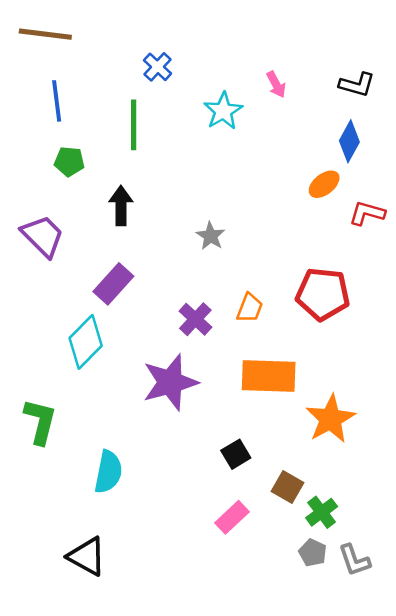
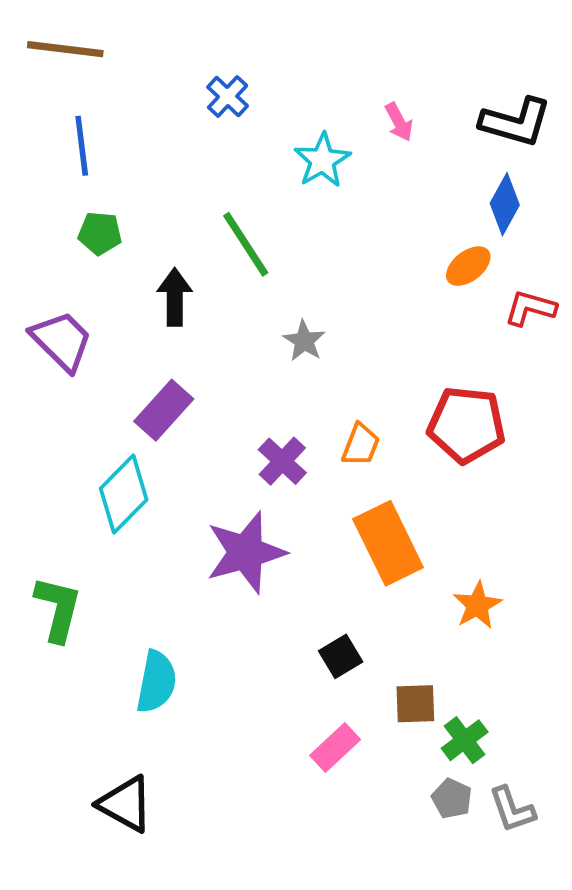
black L-shape: (357, 85) -> (516, 122), size x1.4
green line: (134, 125) -> (246, 244), moved, turned -33
orange rectangle: (269, 376) -> (388, 543), turned 62
orange star: (330, 419) -> (477, 605), size x0.7
brown square: (288, 487) -> (415, 704), turned -32

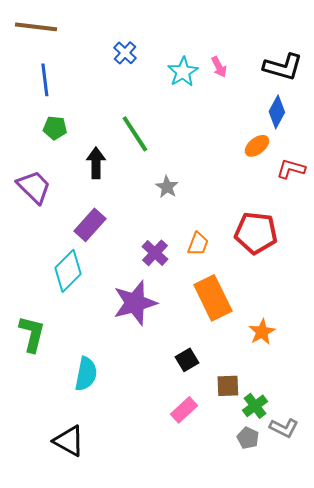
cyan star: (322, 160) -> (183, 72), moved
gray L-shape: (512, 809) -> (284, 428), moved, turned -44

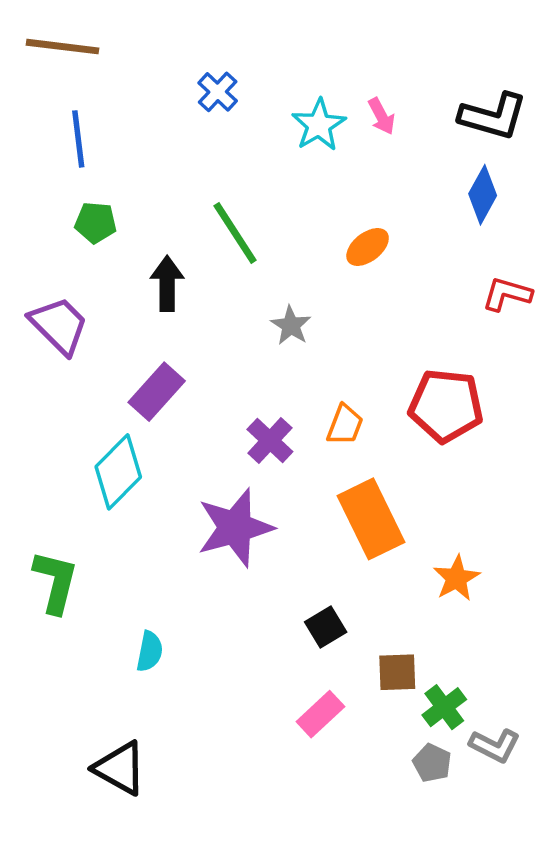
orange ellipse: (257, 146) -> (368, 247), moved
cyan semicircle: (86, 374) -> (150, 651), size x0.7

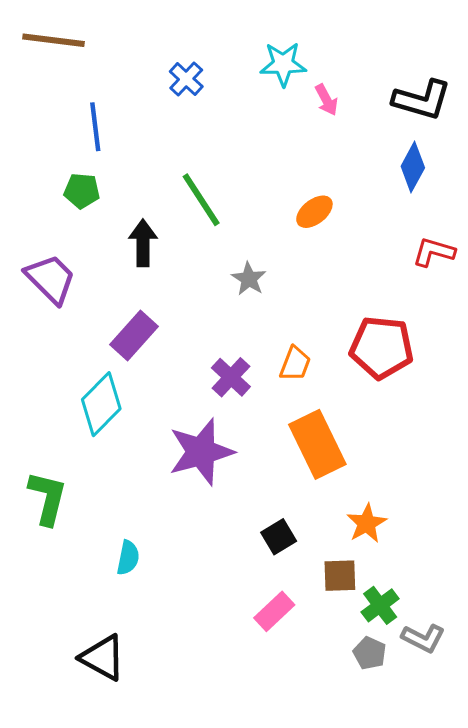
cyan star: (319, 125) -> (283, 64), moved, turned 30
blue line: (78, 139) -> (95, 127), moved
orange star: (456, 578) -> (367, 523), moved

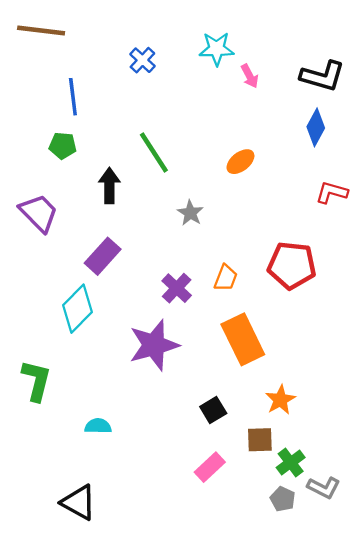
cyan semicircle: (128, 558) -> (98, 426), turned -100

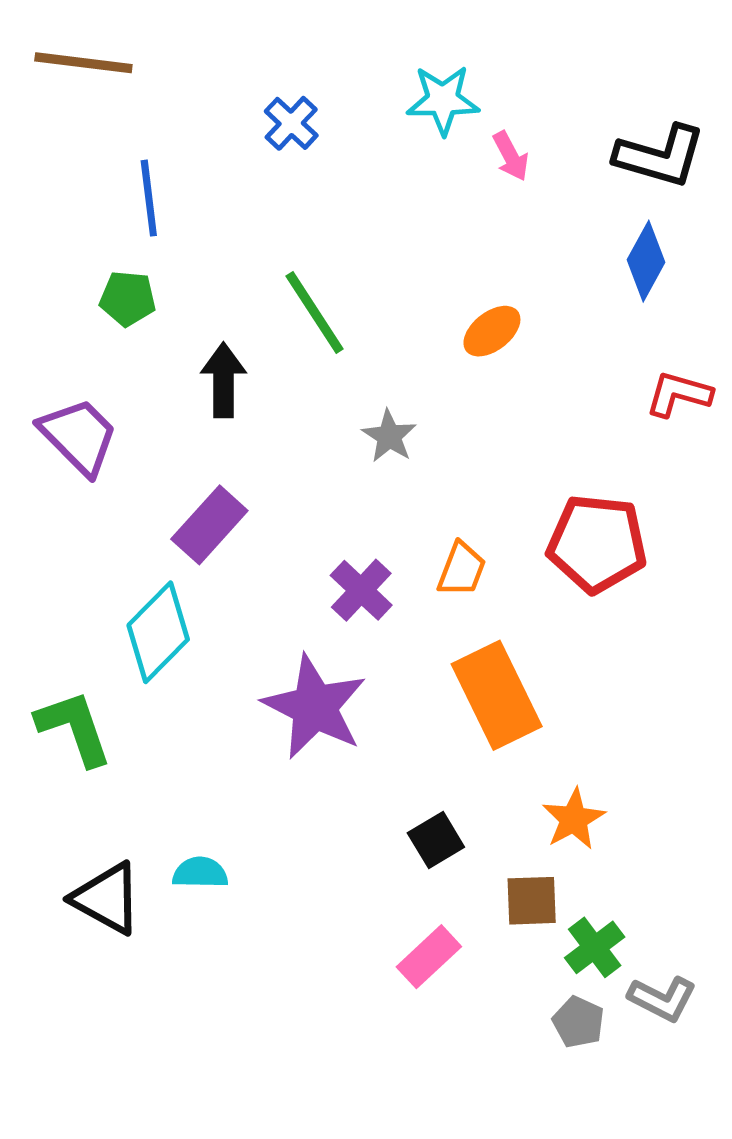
purple star: (154, 345) -> (315, 707), turned -30
green L-shape: (36, 380) -> (74, 728), moved, turned -33
black triangle: (79, 502) -> (107, 898), moved

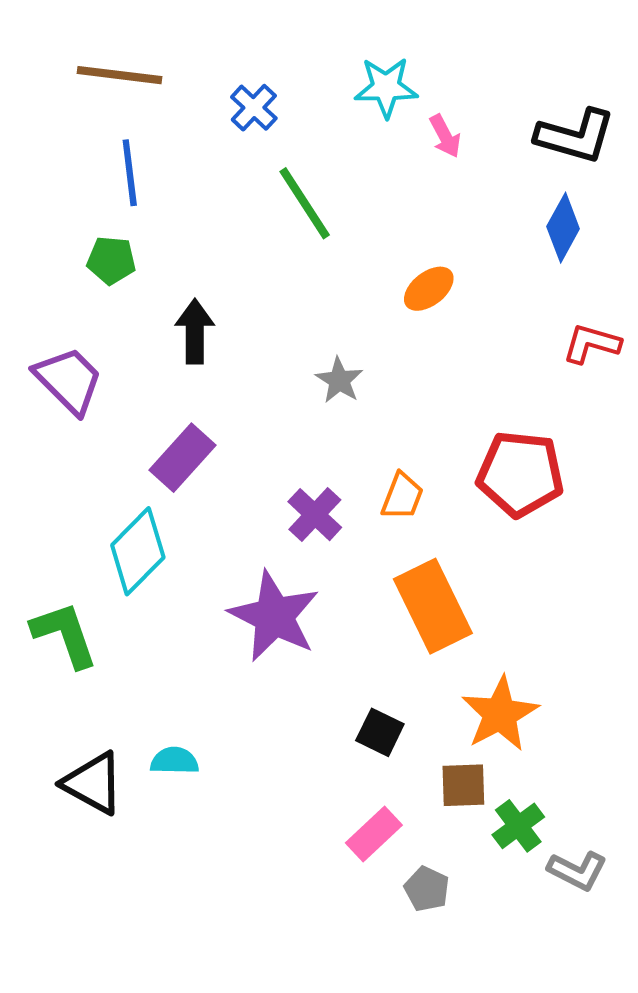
brown line: (83, 63) -> (119, 75), moved
green line: (315, 312) -> (305, 203), moved
orange star: (574, 819) -> (500, 714), size x1.4
black square: (436, 840) -> (380, 732), turned -33
gray pentagon: (578, 1022) -> (427, 889), moved

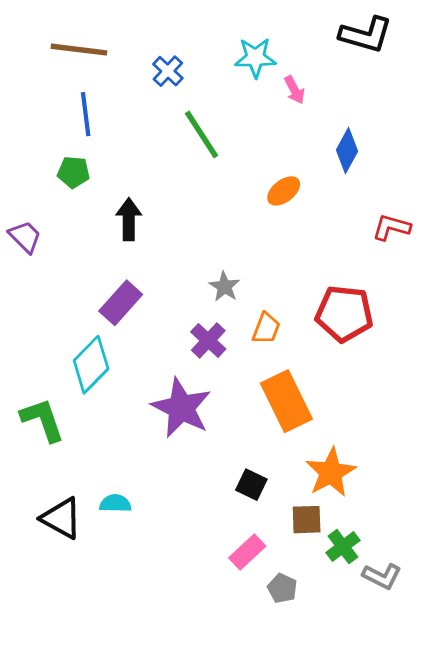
black L-shape: (575, 136) -> (366, 35), moved
blue diamond: (563, 228) -> (347, 151), moved
purple trapezoid: (69, 380) -> (25, 237), moved, size x0.7
gray star: (339, 380) -> (224, 287), moved

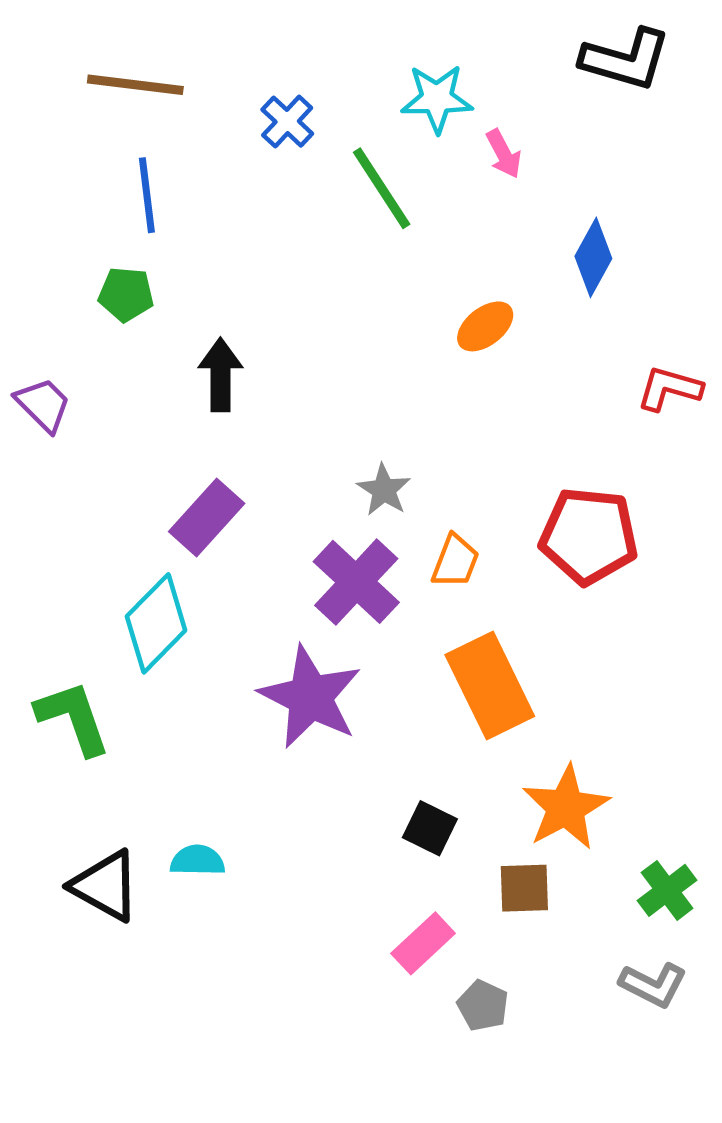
green line: (202, 134) -> (382, 188), moved
purple cross: (208, 340) -> (356, 582), size x1.4
green cross: (343, 547) -> (667, 890), moved

